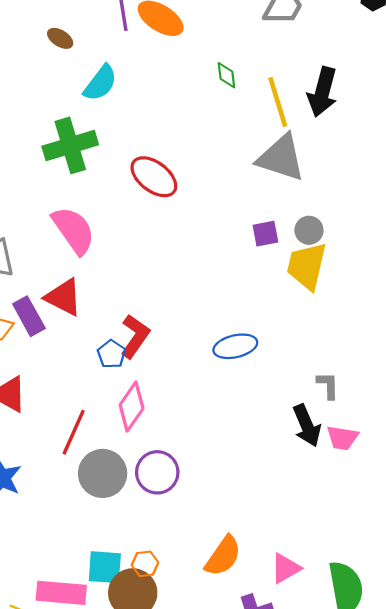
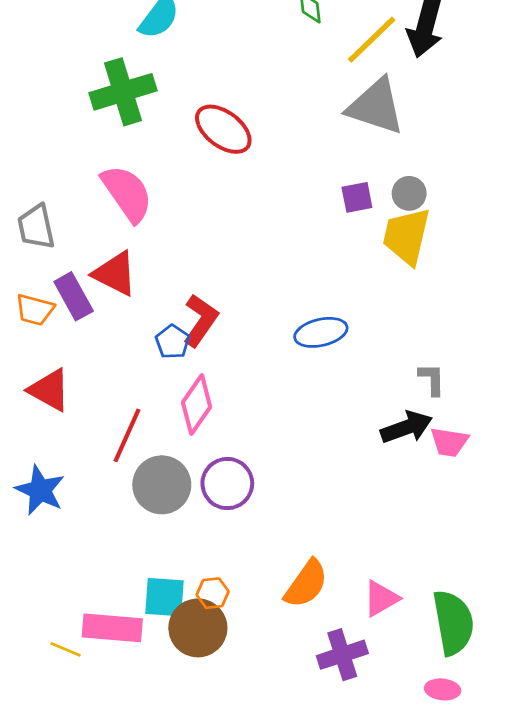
yellow line: (278, 102) -> (372, 40), turned 63
black arrow: (307, 425) -> (406, 427), turned -87

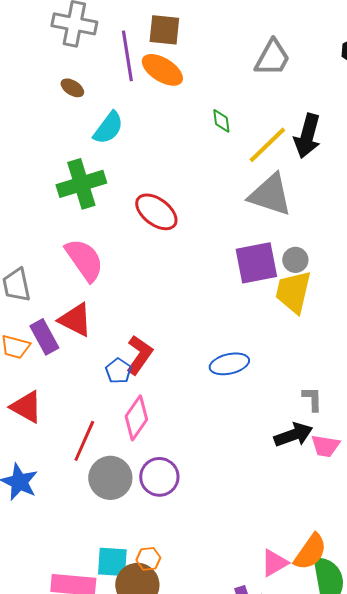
purple square: (357, 197) -> (256, 263), size x1.8
orange semicircle: (306, 584) -> (310, 552), moved

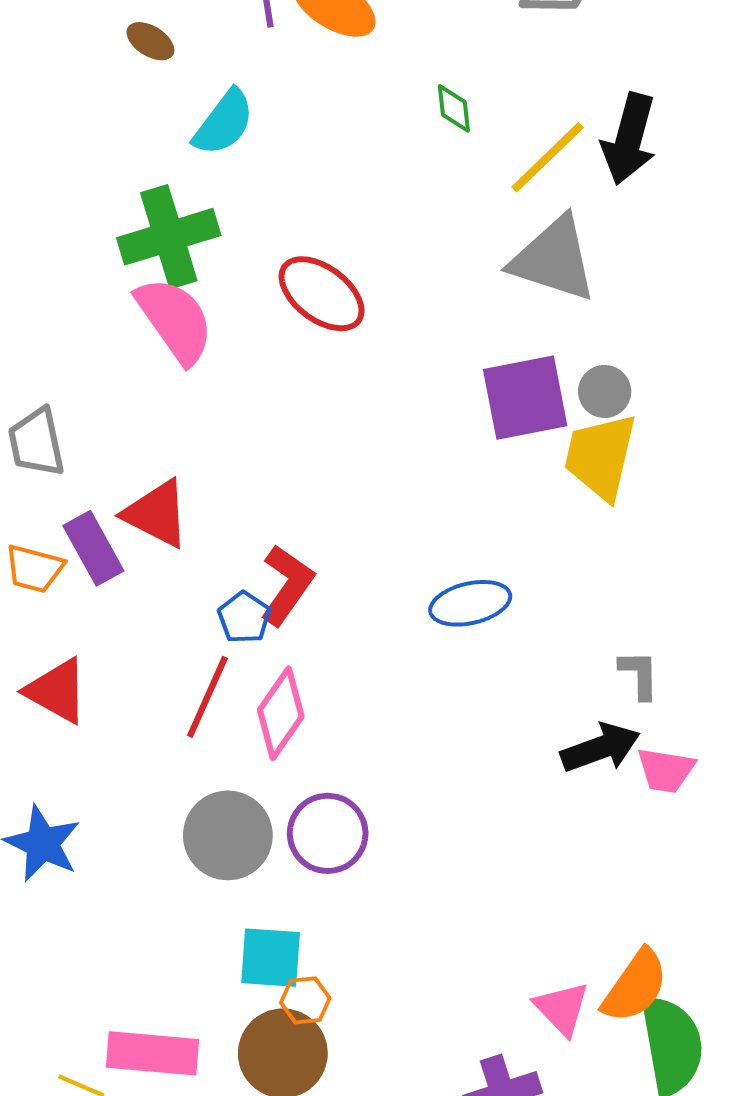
pink semicircle: (84, 260) -> (175, 320), moved
red line: (84, 441) -> (207, 697), moved
cyan square: (112, 562) -> (271, 958), moved
pink triangle: (274, 563) -> (562, 1009), turned -44

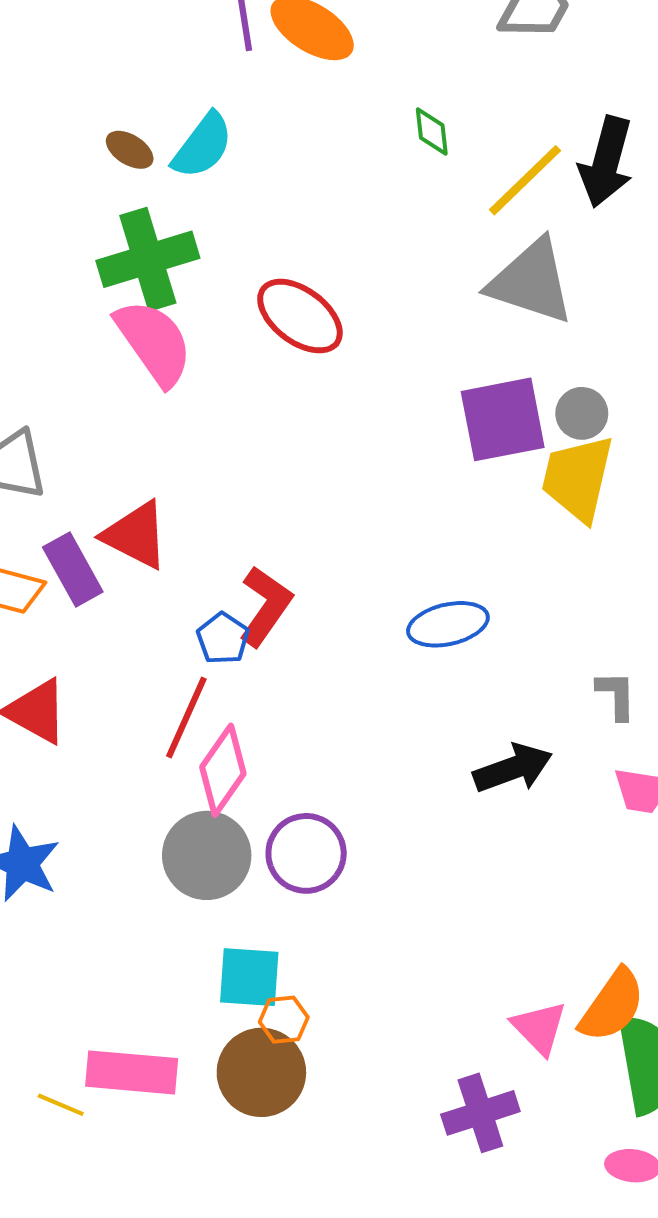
brown ellipse: (150, 41) -> (130, 150), moved
pink diamond: (281, 713) -> (223, 770), moved
black arrow: (601, 748) -> (513, 768), moved

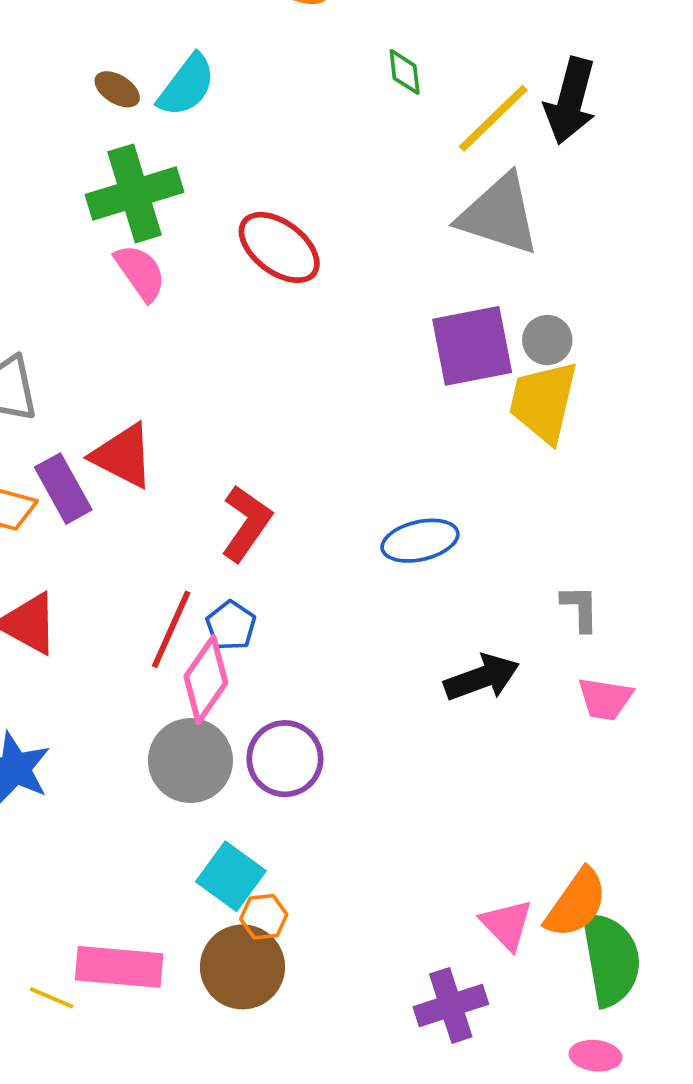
pink semicircle: (154, 342) -> (140, 273), size x0.7
blue pentagon: (223, 638) -> (231, 626), moved
cyan square: (249, 977) -> (231, 876), turned 32

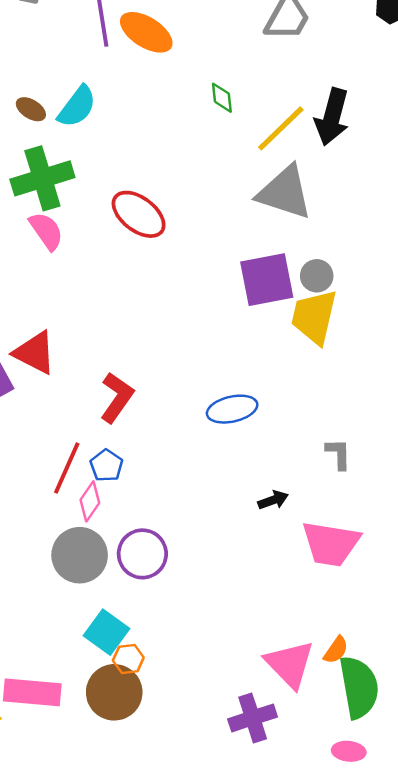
black arrow: (482, 678) -> (273, 500), size x0.6
pink diamond: (206, 680) -> (90, 501), size x0.7
pink trapezoid: (605, 699) -> (331, 544), moved, size x1.6
orange semicircle: (576, 903) -> (336, 650), size x0.6
pink triangle: (507, 924) -> (290, 664), size x1.4

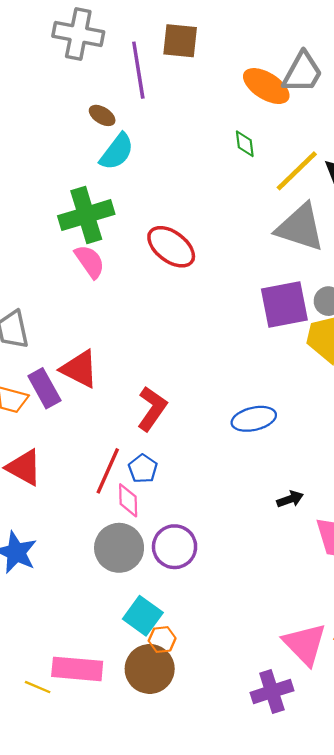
orange ellipse: (146, 32) -> (266, 86), moved
brown ellipse: (31, 109) -> (102, 115), moved
pink diamond: (90, 501) -> (128, 500), turned -36

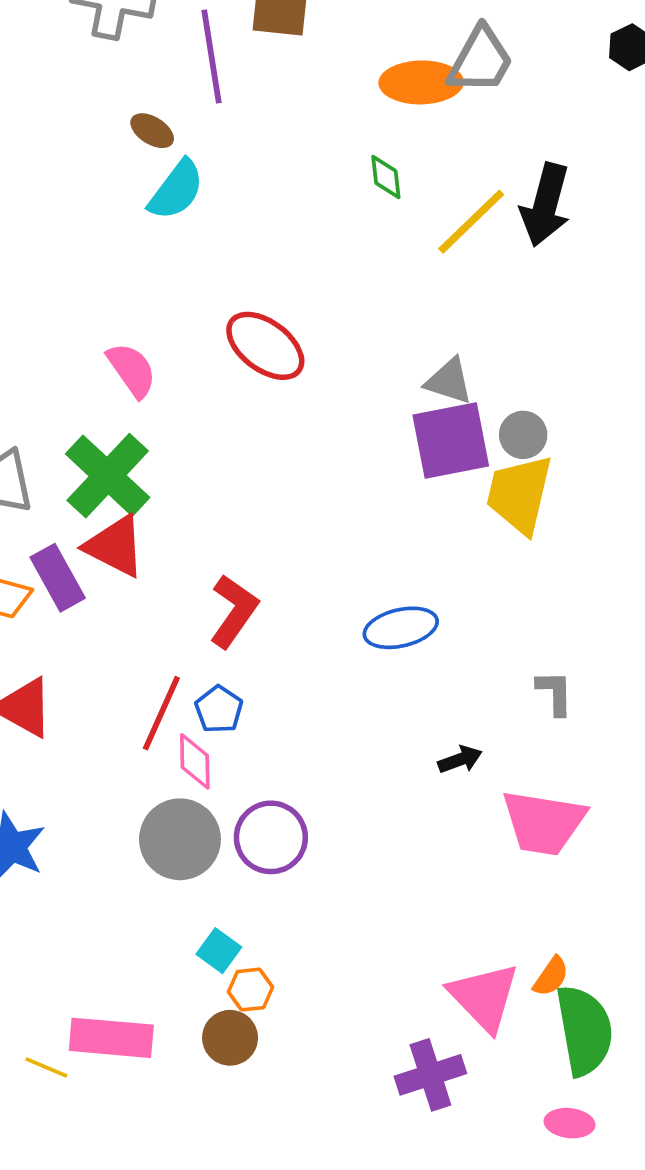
orange ellipse: (266, 86) -> (421, 82), turned -33
green cross: (86, 215) -> (108, 476), moved, turned -30
gray triangle: (300, 228) -> (449, 381), moved, size x0.6
cyan square: (143, 616) -> (219, 951), size x0.7
brown circle: (150, 669) -> (230, 1038), size x0.7

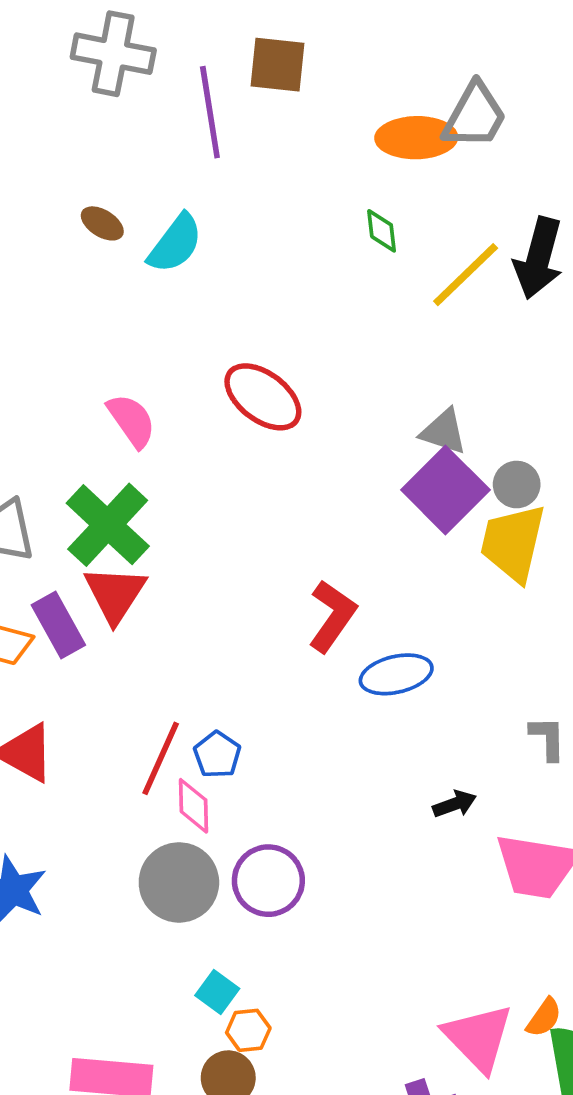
brown ellipse: (152, 131) -> (102, 223), moved
purple square: (451, 440) -> (445, 490), turned -34
red triangle: (115, 546) -> (115, 594), turned 36
red L-shape: (234, 611) -> (332, 616), moved

